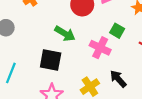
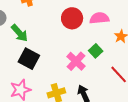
green arrow: (65, 34) -> (19, 33), moved

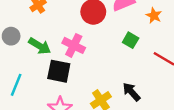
pink cross: (76, 61) -> (74, 45), moved

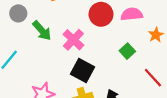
black square: (59, 71) -> (82, 71), moved

